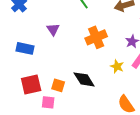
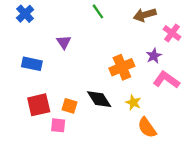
orange cross: (96, 37) -> (122, 67), moved
yellow star: (117, 66) -> (133, 103), moved

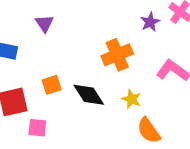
purple star: (154, 56) -> (150, 22), moved
orange square: (69, 106) -> (52, 85), moved, turned -35

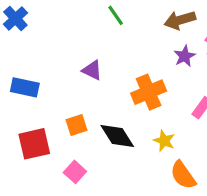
purple triangle: (44, 23) -> (92, 70), moved, turned -30
pink square: (37, 128) -> (75, 172), moved, turned 36

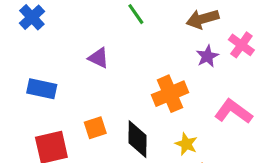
purple triangle: (92, 70) -> (99, 58), moved
black diamond: (117, 136) -> (138, 139), turned 33

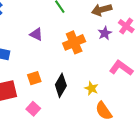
orange cross: (170, 94) -> (74, 42), moved
black diamond: (138, 139) -> (61, 85), turned 30

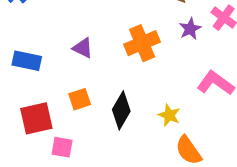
purple triangle: (36, 34) -> (83, 48), moved
pink square: (33, 109) -> (62, 147), moved, turned -32

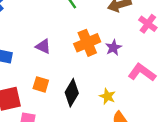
purple star: (190, 29) -> (113, 48), moved
orange square: (80, 99) -> (41, 84), turned 35

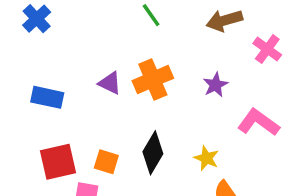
orange cross: (87, 43) -> (153, 79), moved
orange square: (41, 84) -> (106, 162), moved

